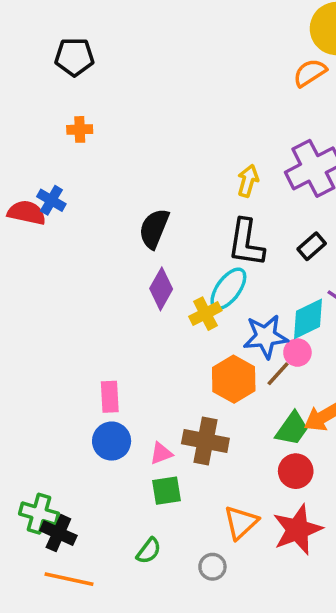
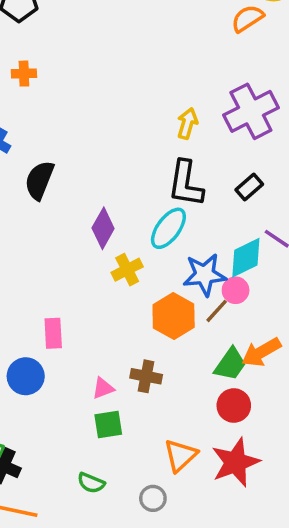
black semicircle: (154, 229) -> (39, 180), moved
yellow cross: (205, 314) -> (127, 270), moved
blue circle: (112, 441) -> (26, 376), moved
brown cross: (205, 441) -> (146, 376), size x0.7
green semicircle: (149, 551) -> (91, 483), turned 76

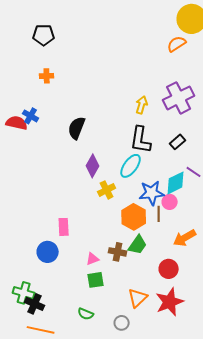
black semicircle: (39, 180) -> (77, 128), moved
brown line: (217, 311) -> (159, 214), turned -42
green trapezoid: (230, 364) -> (138, 245), moved

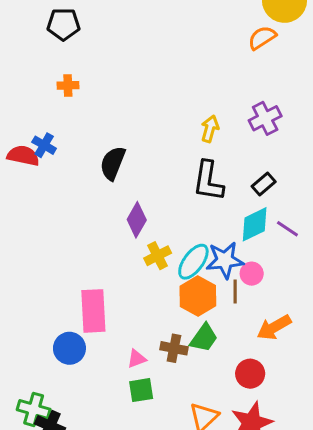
purple cross: (179, 98) -> (265, 118), size x0.7
cyan ellipse: (131, 166) -> (193, 262), moved
cyan diamond: (176, 183) -> (255, 224), moved
pink rectangle: (64, 227) -> (93, 311), size x1.6

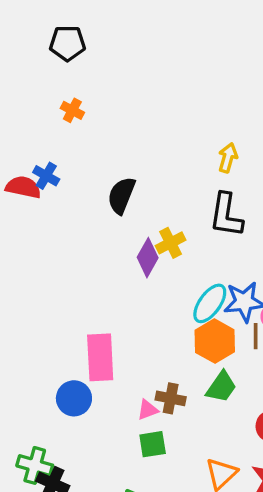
orange cross: (68, 85) -> (72, 110), turned 30
yellow cross: (158, 256) -> (171, 243), moved
brown cross: (174, 348) -> (171, 398), moved

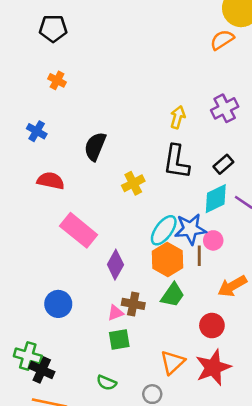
red semicircle: (23, 187) -> (51, 181), moved
purple diamond: (148, 258) -> (115, 265), moved
pink rectangle: (100, 357) -> (79, 230), moved, turned -48

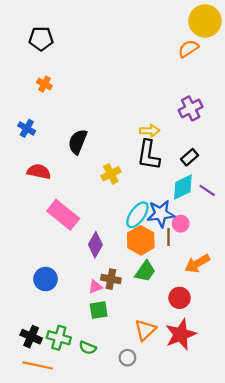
yellow arrow: (178, 117) -> (150, 131), moved, turned 72
green cross: (28, 356) -> (59, 338), moved

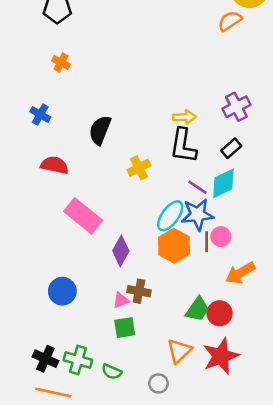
purple cross: (191, 108) -> (236, 107), moved
purple line: (207, 190) -> (197, 187), moved
pink circle: (181, 224) -> (221, 237), moved
green trapezoid: (145, 271) -> (197, 309), moved

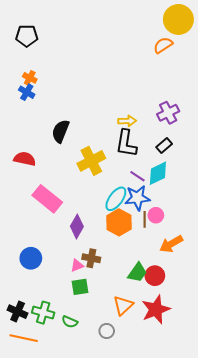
blue cross: (40, 114) -> (27, 92), moved
yellow cross: (139, 168) -> (91, 161), size x1.5

